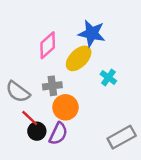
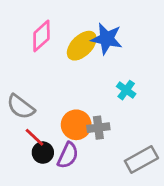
pink diamond: (48, 45) -> (41, 36), moved
yellow ellipse: (79, 58) -> (82, 46), moved
gray cross: (52, 86) -> (98, 128), moved

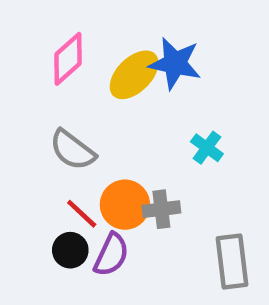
gray semicircle: (21, 107) -> (73, 150), moved
red line: (35, 137) -> (82, 214), moved
gray rectangle: (141, 159) -> (232, 262), turned -68

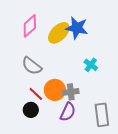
purple semicircle: (111, 255) -> (68, 112), moved

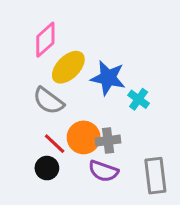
blue star: (77, 28) -> (108, 78), moved
yellow ellipse: (59, 33) -> (68, 67), moved
purple semicircle: (68, 112) -> (103, 171), turned 84

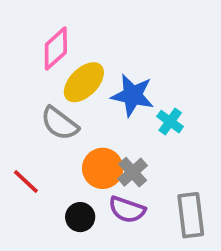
gray cross: (108, 141) -> (133, 172), turned -35
red line: (55, 144) -> (26, 181), moved
black circle: (47, 168) -> (80, 217), moved

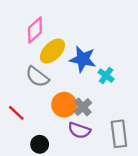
black circle: (80, 217) -> (40, 144), moved

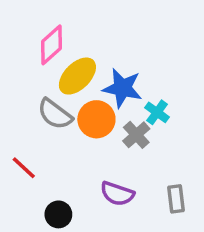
orange circle: (64, 105) -> (96, 119), moved
gray cross: (83, 107) -> (136, 135), moved
gray rectangle: (119, 134) -> (176, 199), size x0.7

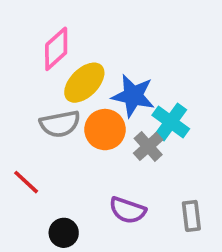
cyan cross: (157, 112) -> (171, 122), size x1.4
gray semicircle: (55, 114) -> (60, 124), turned -48

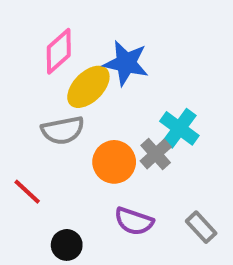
blue star: (133, 96) -> (126, 63), moved
orange circle: (105, 130) -> (114, 162), moved
gray rectangle: (191, 216) -> (201, 227), turned -36

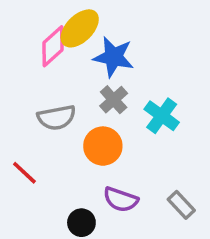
yellow ellipse: (88, 87) -> (80, 28), moved
gray cross: (156, 154) -> (114, 100), moved
black circle: (67, 245) -> (81, 223), moved

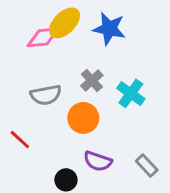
pink diamond: (53, 46) -> (43, 37), turned 36
blue star: (114, 57) -> (109, 29), moved

